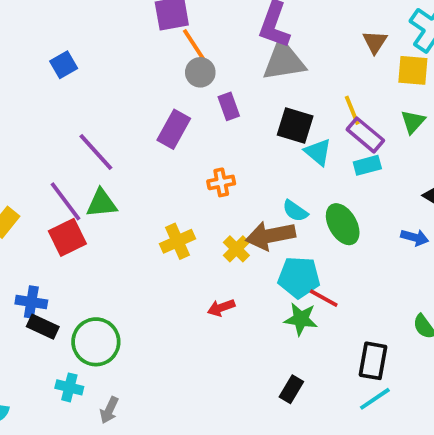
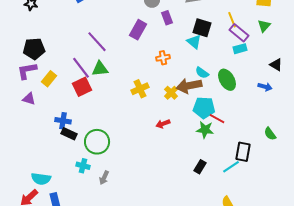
cyan triangle: (318, 152) -> (194, 42), moved
cyan line: (375, 399) -> (231, 167), moved

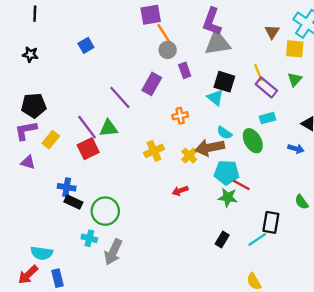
purple line: (97, 42) -> (120, 98), moved
cyan rectangle: (240, 49) -> (268, 118), moved
gray arrow: (104, 178) -> (113, 252), size x1.6

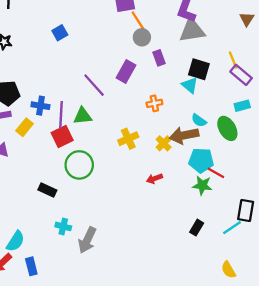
purple line: (87, 127) -> (61, 115), turned 40
blue cross: (67, 187) -> (40, 106), moved
green circle: (105, 211) -> (79, 165), moved
cyan semicircle: (42, 253) -> (15, 241), turned -65

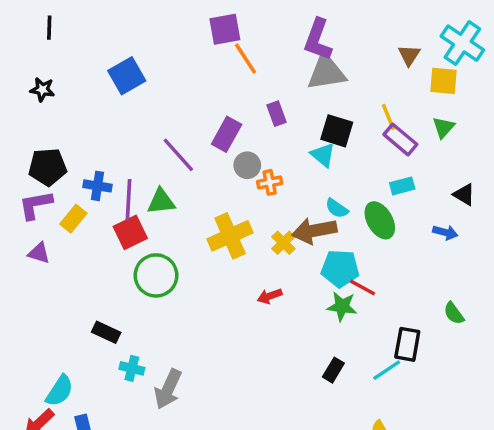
blue square: (60, 33) -> (127, 76), size x1.5
gray circle: (142, 37) -> (247, 165), moved
yellow cross: (128, 139) -> (230, 236), size x1.4
black rectangle: (47, 190) -> (106, 332), moved

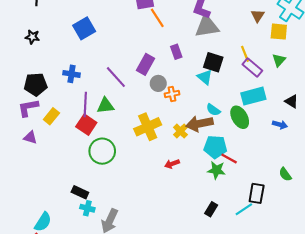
blue cross: (97, 186) -> (72, 74), moved
cyan rectangle: (402, 186) -> (253, 96), size x1.6
red square: (130, 232) -> (86, 125), turned -30
black rectangle: (106, 332) -> (80, 192), moved

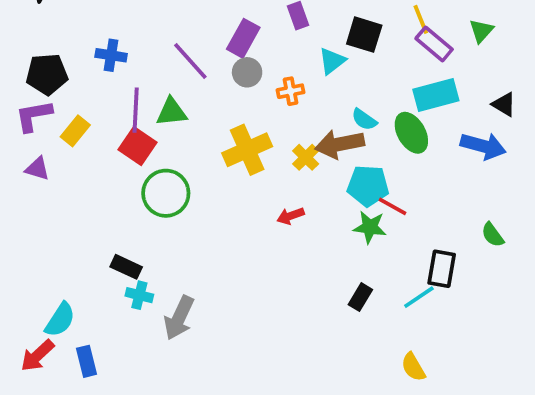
cyan triangle: (205, 77) -> (332, 61), moved, turned 42
gray circle: (158, 83) -> (247, 72), moved
blue arrow: (280, 125) -> (483, 146), size x1.6

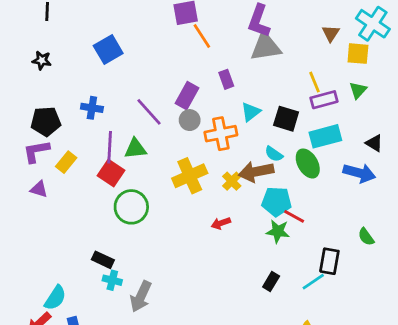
black square: (364, 35) -> (286, 119), moved
purple rectangle: (434, 44) -> (324, 100), turned -55
orange cross: (291, 91) -> (221, 134), size x1.6

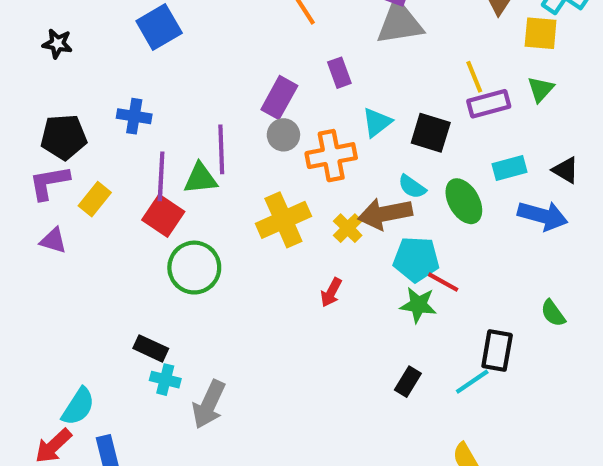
purple line: (149, 112) -> (221, 149), moved, turned 40
cyan rectangle: (325, 136) -> (509, 168), moved, size x0.7
red arrow: (221, 223) -> (331, 292), turned -42

